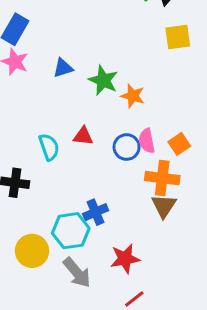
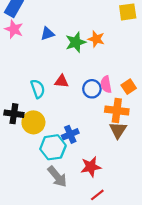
green star: (103, 80) -> (76, 42), turned 30
orange star: (133, 96) -> (96, 39), moved
yellow circle: (32, 251) -> (33, 122), moved

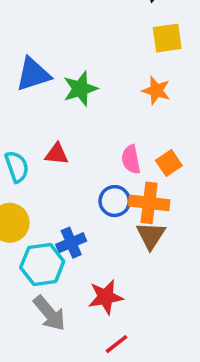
blue triangle: (47, 34) -> (33, 74), size x1.5
orange star: (96, 39) -> (156, 91), moved
blue circle: (92, 89) -> (115, 201), moved

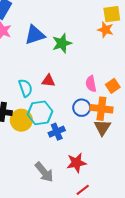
orange star: (156, 91) -> (106, 30), moved
cyan hexagon: (42, 264) -> (40, 113), moved

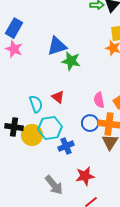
blue triangle: (35, 35) -> (57, 46), moved
green star: (62, 43) -> (71, 61), turned 30
red triangle: (48, 81) -> (58, 97), turned 32

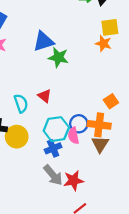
pink semicircle: (99, 100) -> (73, 136), moved
cyan hexagon: (50, 128) -> (56, 129), moved
gray arrow: (54, 185) -> (53, 175), moved

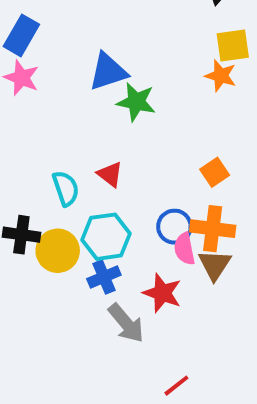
orange square: (111, 101) -> (215, 172), moved
cyan hexagon: (56, 129) -> (106, 237), moved
pink semicircle: (73, 136) -> (184, 249), moved
blue cross: (53, 148) -> (104, 277), moved
red star: (73, 181) -> (162, 293), moved, turned 30

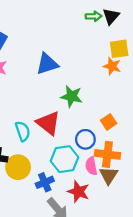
green star: (136, 102) -> (71, 96), moved
red triangle: (110, 174) -> (48, 123), size x1.6
blue circle: (174, 227) -> (85, 139), moved
cyan hexagon: (106, 237) -> (65, 159), moved

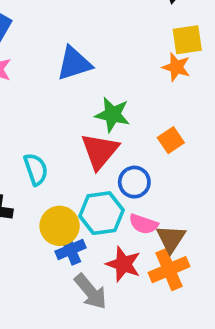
orange square: (109, 122) -> (171, 140), moved
red triangle: (48, 123) -> (100, 151), moved, turned 32
orange cross: (107, 154) -> (169, 270), moved, turned -30
pink semicircle: (91, 166) -> (143, 224), turned -60
yellow circle: (18, 167) -> (60, 226), moved

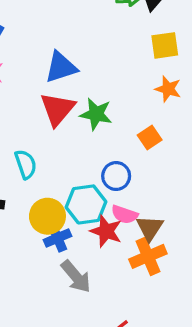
orange star: (176, 67) -> (168, 89), moved
red triangle: (100, 151) -> (58, 109), moved
red star: (123, 264) -> (106, 231), moved

